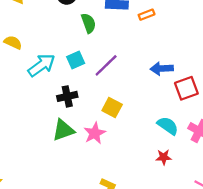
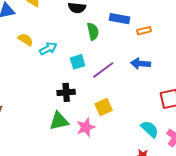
cyan arrow: (42, 65) -> (48, 49), moved, size x0.7
blue arrow: (162, 69) -> (141, 64), moved
yellow square: (112, 107) -> (104, 107), turned 30

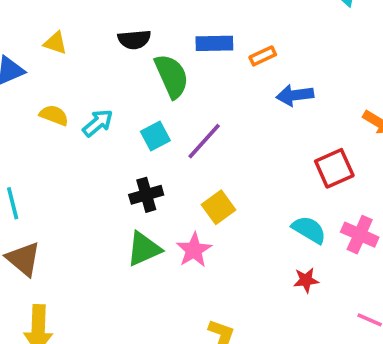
green semicircle: (93, 31) -> (172, 76), size x1.4
blue arrow: (141, 64) -> (295, 95), moved

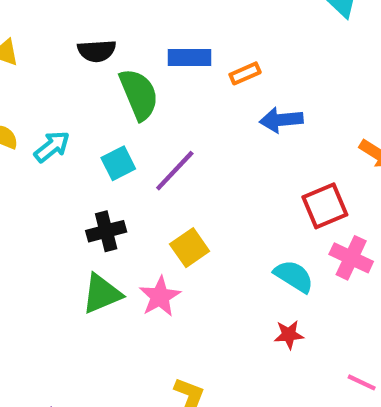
pink cross: (360, 235) -> (351, 258), moved

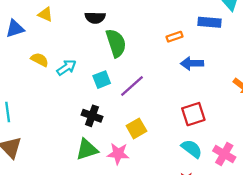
blue rectangle: (189, 57) -> (209, 22), moved
red square: (325, 206) -> (193, 114), moved
black cross: (106, 231) -> (92, 116), turned 30
pink cross: (351, 258) -> (224, 154), moved
pink star: (160, 297) -> (118, 154), turned 30

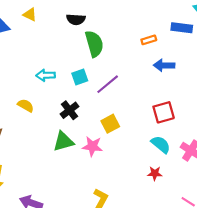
yellow semicircle: (40, 60) -> (26, 105), moved
cyan arrow: (67, 67) -> (46, 75), moved, turned -150
black cross: (92, 116) -> (69, 110), turned 30

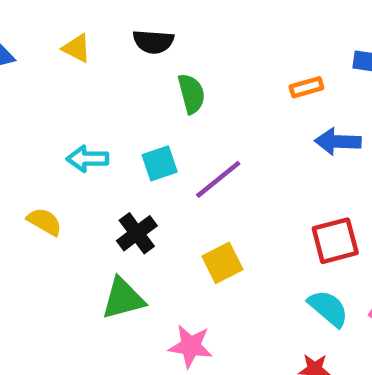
yellow triangle: (30, 15) -> (77, 48), moved
green semicircle: (94, 44) -> (191, 94), size x0.7
pink star: (92, 146) -> (191, 346), moved

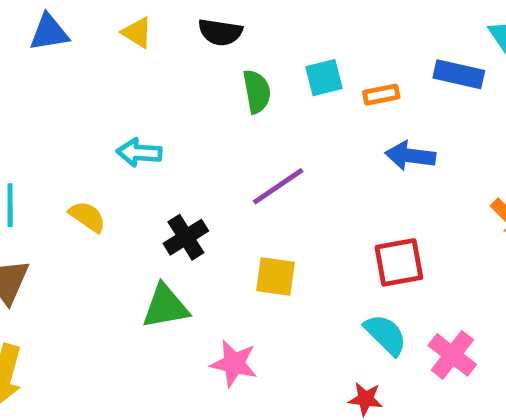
cyan square: (160, 163) -> (324, 78), moved
yellow square: (222, 263) -> (275, 276), turned 30

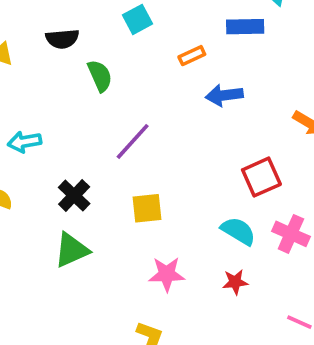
cyan square: (324, 78) -> (138, 19), moved
red square: (399, 262) -> (261, 177), moved
pink star: (234, 363) -> (167, 274), moved

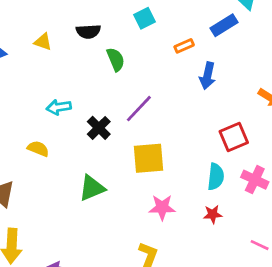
blue rectangle: (245, 27) -> (224, 25), turned -32
blue arrow: (224, 95) -> (207, 76), turned -72
black cross: (74, 196) -> (99, 128), moved
yellow square: (147, 208) -> (148, 158), size x1.4
cyan semicircle: (238, 231) -> (216, 177), turned 64

